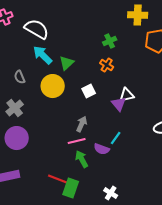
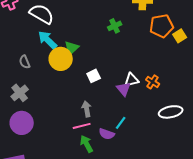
orange cross: (107, 65) -> (153, 82), moved
yellow circle: (53, 86) -> (61, 59), moved
gray arrow: (82, 124) -> (87, 109), turned -35

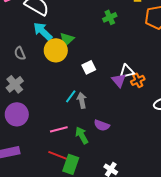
orange cross: (153, 82) -> (138, 80), moved, turned 32
cyan line: (121, 123) -> (71, 96), moved
pink line: (82, 126) -> (59, 129), moved

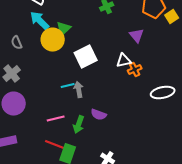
white square: (89, 67) -> (86, 56), size x1.6
purple triangle: (119, 80) -> (137, 36), moved
cyan line: (71, 96) -> (68, 86), turned 40
green arrow: (82, 135) -> (79, 124), turned -132

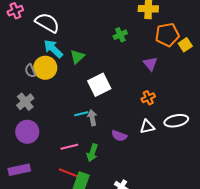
yellow circle: (53, 40) -> (45, 68), moved
white triangle: (124, 60) -> (147, 127), moved
purple semicircle: (99, 114) -> (119, 136), moved

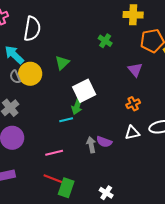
white semicircle: (47, 23) -> (32, 29), turned 70
green cross: (120, 35) -> (105, 41), turned -32
cyan arrow: (53, 49) -> (14, 55), moved
gray arrow: (92, 118) -> (91, 145), moved
green arrow: (92, 153) -> (77, 106), moved

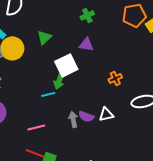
green cross: (105, 41) -> (87, 15), turned 32
purple triangle: (135, 70) -> (86, 44), moved, turned -42
white triangle: (132, 133) -> (106, 114), moved

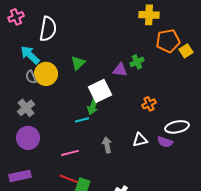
green cross: (87, 15) -> (137, 62), moved
purple semicircle: (86, 116) -> (165, 142), moved

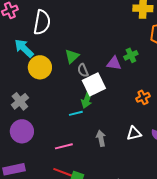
gray semicircle: (31, 77) -> (83, 70), moved

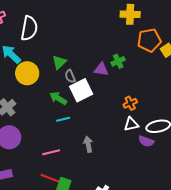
green arrow: (87, 99) -> (58, 98), moved, turned 102
white triangle: (134, 133) -> (131, 124), moved

